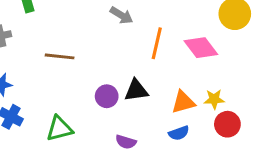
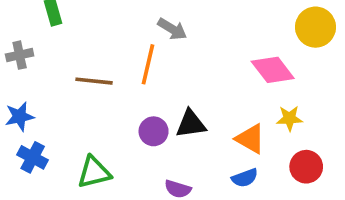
orange line: (157, 43) -> (148, 64), moved
yellow star: (214, 99) -> (289, 118), moved
orange triangle: (183, 102) -> (250, 139), turned 45

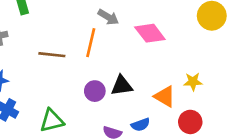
pink diamond: (273, 70) -> (150, 33), moved
red circle: (306, 167) -> (190, 122), moved
blue semicircle: (245, 178) -> (141, 125), moved

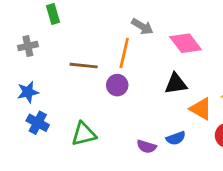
black triangle: (122, 86) -> (176, 84), moved
purple circle: (95, 91) -> (117, 85), moved

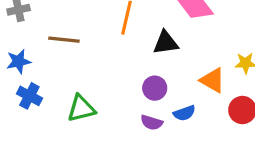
brown line: (84, 66) -> (64, 40), moved
black triangle: (176, 84) -> (166, 43), moved
purple circle: (117, 85) -> (155, 88), moved

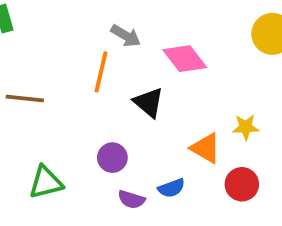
black triangle: (166, 43) -> (149, 102), turned 48
purple circle: (155, 88) -> (112, 158), moved

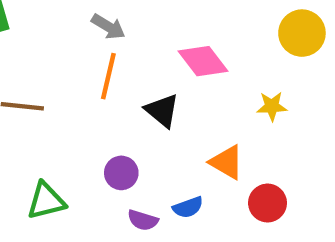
gray arrow: (126, 36) -> (108, 27), moved
yellow star: (246, 127) -> (272, 106), moved

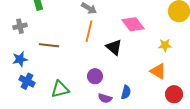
orange triangle: (227, 162) -> (158, 71), moved
red circle: (268, 203) -> (174, 94), moved
blue semicircle: (188, 207) -> (126, 92), turned -56

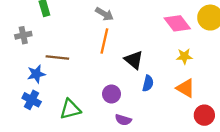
pink diamond: (133, 24) -> (177, 23), moved
yellow star: (165, 45) -> (184, 56), moved
blue star: (20, 59) -> (36, 74), moved
blue semicircle: (126, 92) -> (148, 83), moved

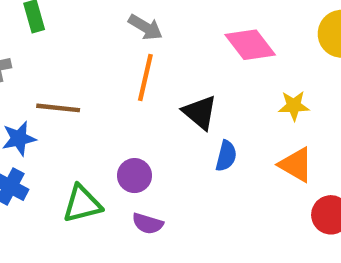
pink diamond: (177, 23) -> (250, 45), moved
purple circle: (111, 94) -> (135, 176), moved
purple semicircle: (123, 120) -> (148, 224), moved

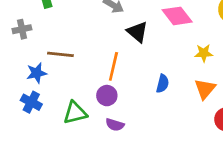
orange line: (145, 77) -> (113, 66), moved
black triangle: (200, 112) -> (137, 32), moved
orange triangle: (296, 165) -> (205, 89), turned 40

